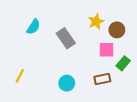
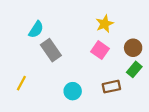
brown circle: (117, 30) -> (133, 48), moved
gray rectangle: (66, 38) -> (51, 50), moved
pink square: (106, 50) -> (100, 50), moved, turned 35

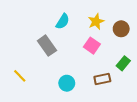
cyan semicircle: (36, 30) -> (63, 21), moved
brown circle: (133, 48) -> (121, 29), moved
yellow line: (21, 83) -> (20, 76), turned -72

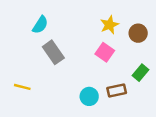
cyan semicircle: (63, 21) -> (40, 25), moved
yellow line: (20, 76) -> (22, 87), turned -32
cyan circle: (67, 83) -> (89, 96), moved

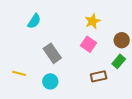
brown circle: (138, 33) -> (122, 40), moved
gray rectangle: (53, 52) -> (52, 53), moved
cyan circle: (89, 96) -> (50, 81), moved

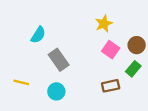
cyan semicircle: (34, 21) -> (38, 35), moved
pink square: (88, 44) -> (111, 50), moved

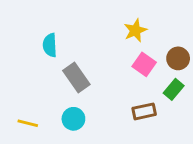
cyan semicircle: (38, 35) -> (50, 45), turned 144
yellow line: (21, 82) -> (28, 123), moved

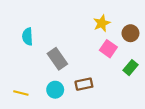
cyan semicircle: (50, 45) -> (27, 37), moved
brown circle: (178, 58) -> (130, 33), moved
brown rectangle: (144, 111) -> (84, 84), moved

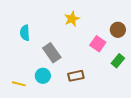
yellow star: (102, 23) -> (72, 19), moved
cyan circle: (55, 90) -> (43, 76), moved

